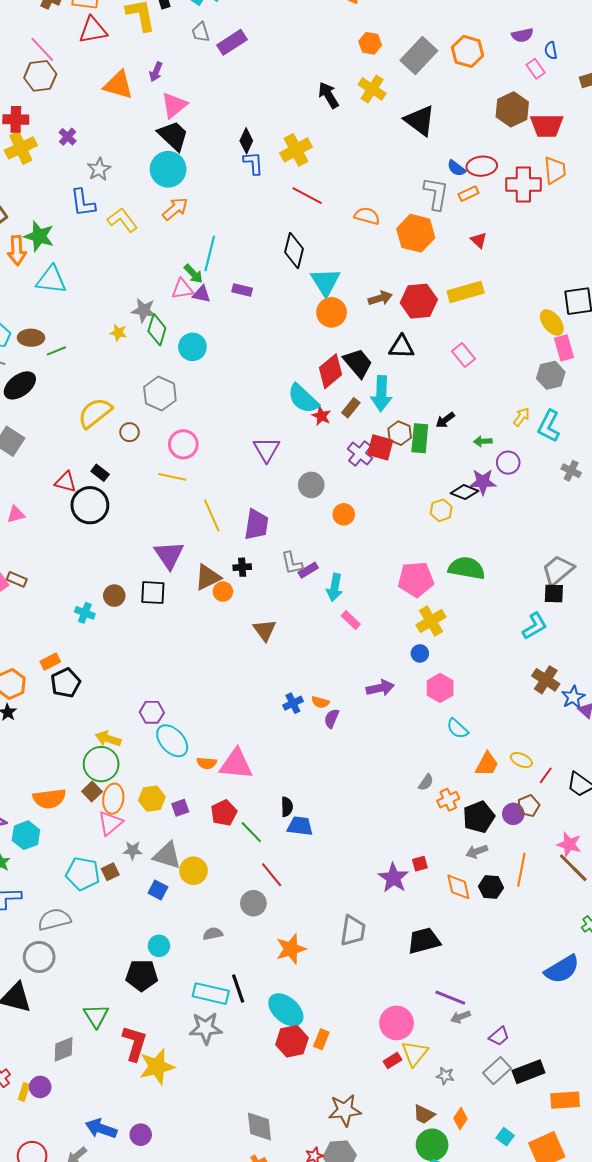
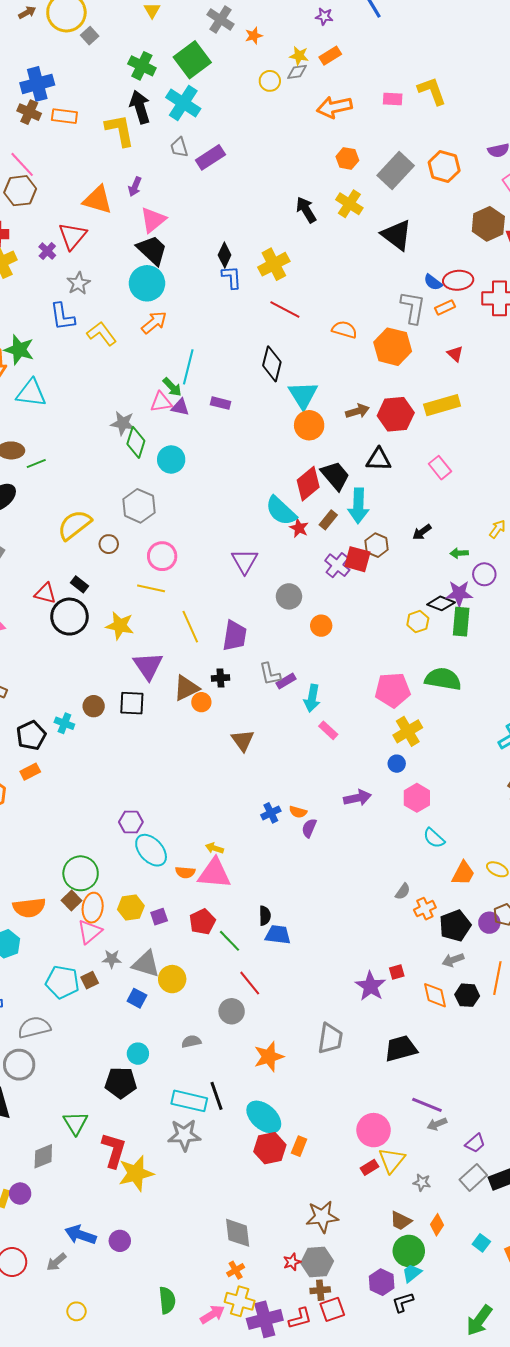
red triangle: (93, 30) -> (72, 236), moved, turned -40
yellow star: (118, 333) -> (120, 626), moved, size x1.6
green rectangle: (420, 438) -> (461, 622), moved
black pentagon: (66, 683) -> (31, 735), moved
yellow arrow: (108, 739) -> (214, 848), moved, size x0.7

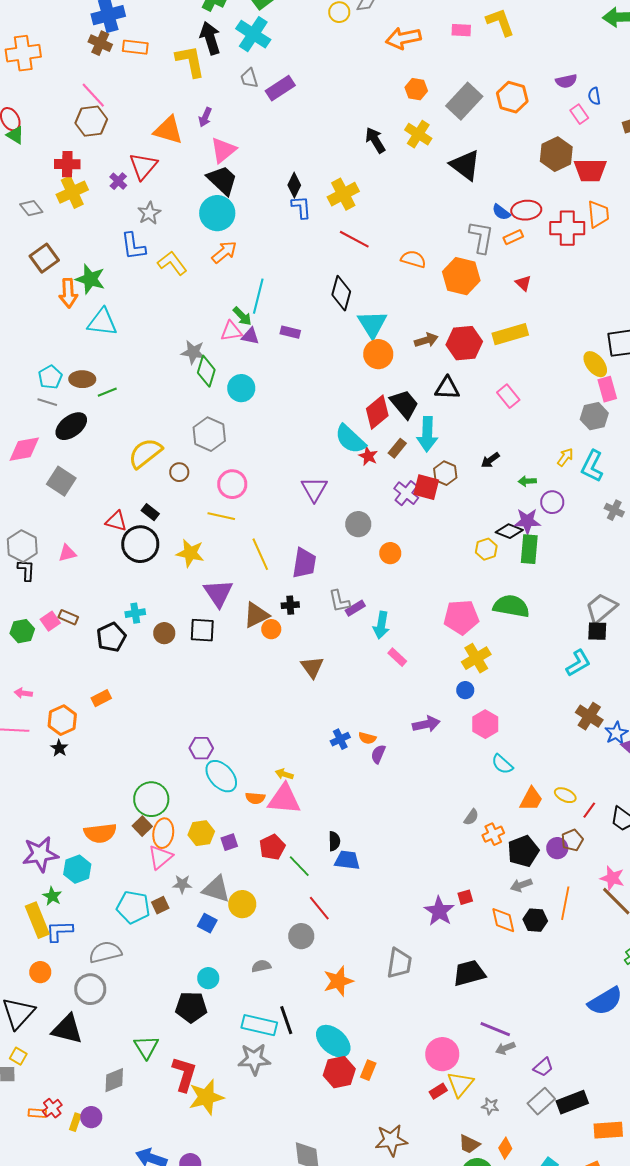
cyan cross: (64, 723) -> (135, 613), moved, turned -30
black pentagon: (31, 735) -> (111, 637), moved

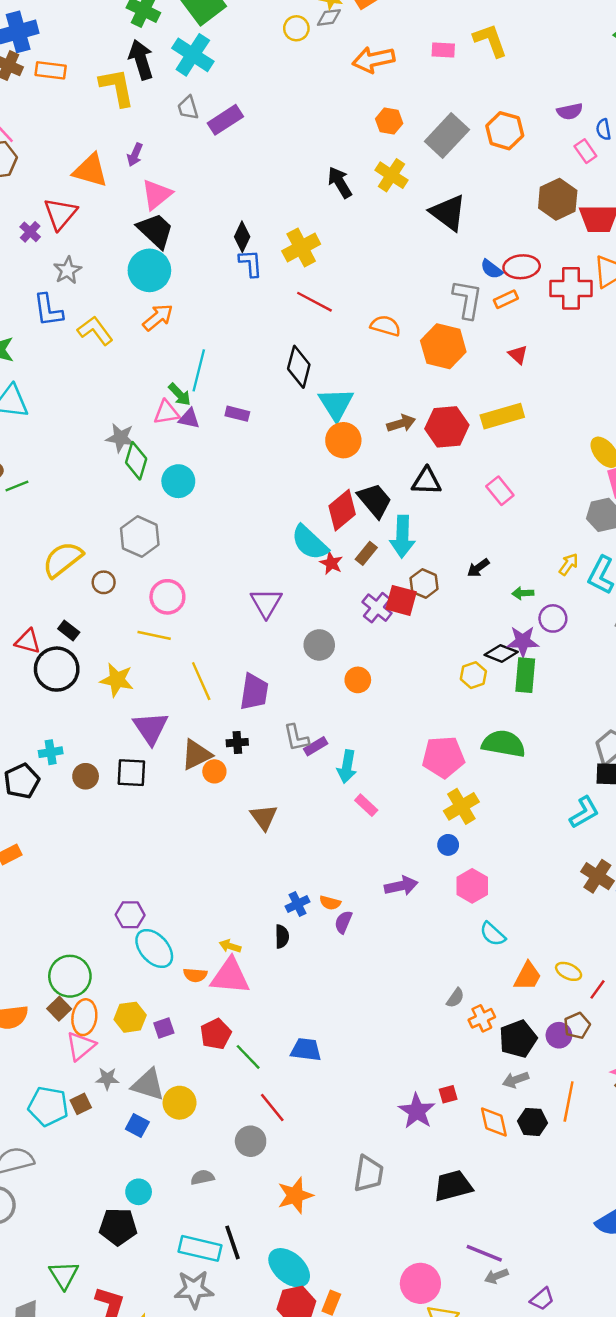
black semicircle: (334, 841) -> (282, 936), moved

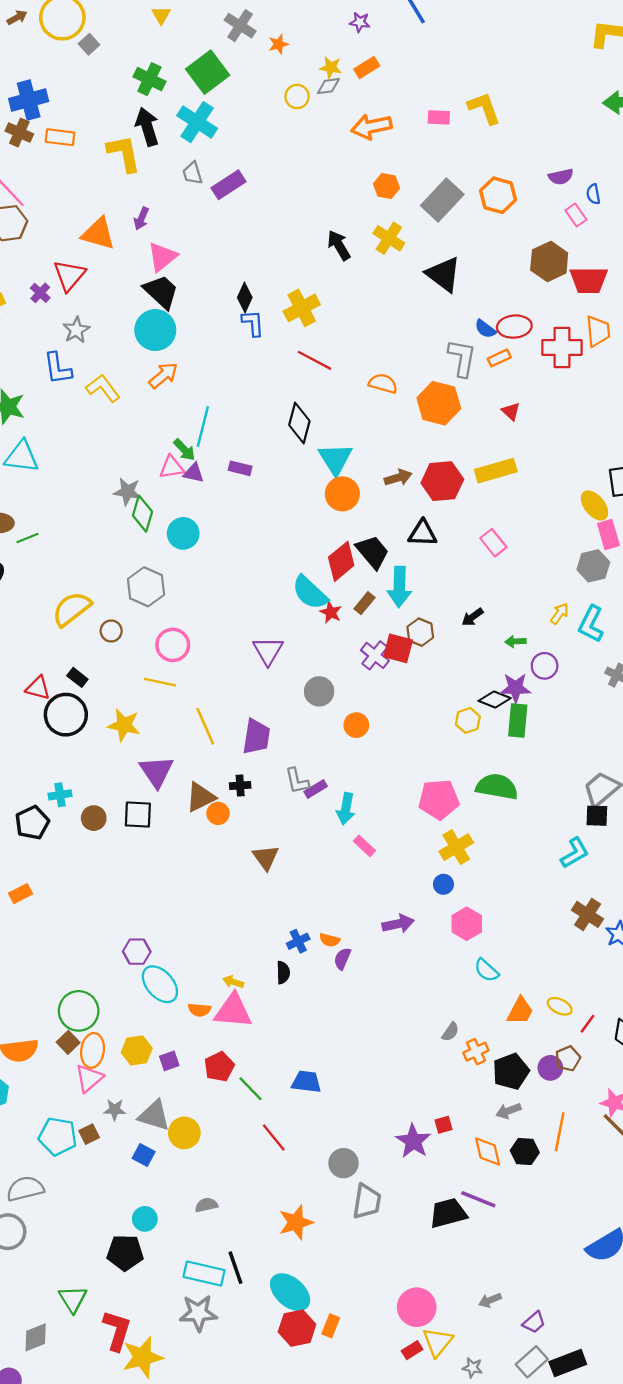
gray circle: (251, 1141) -> (344, 1163), moved
purple line: (484, 1253) -> (478, 1199), moved

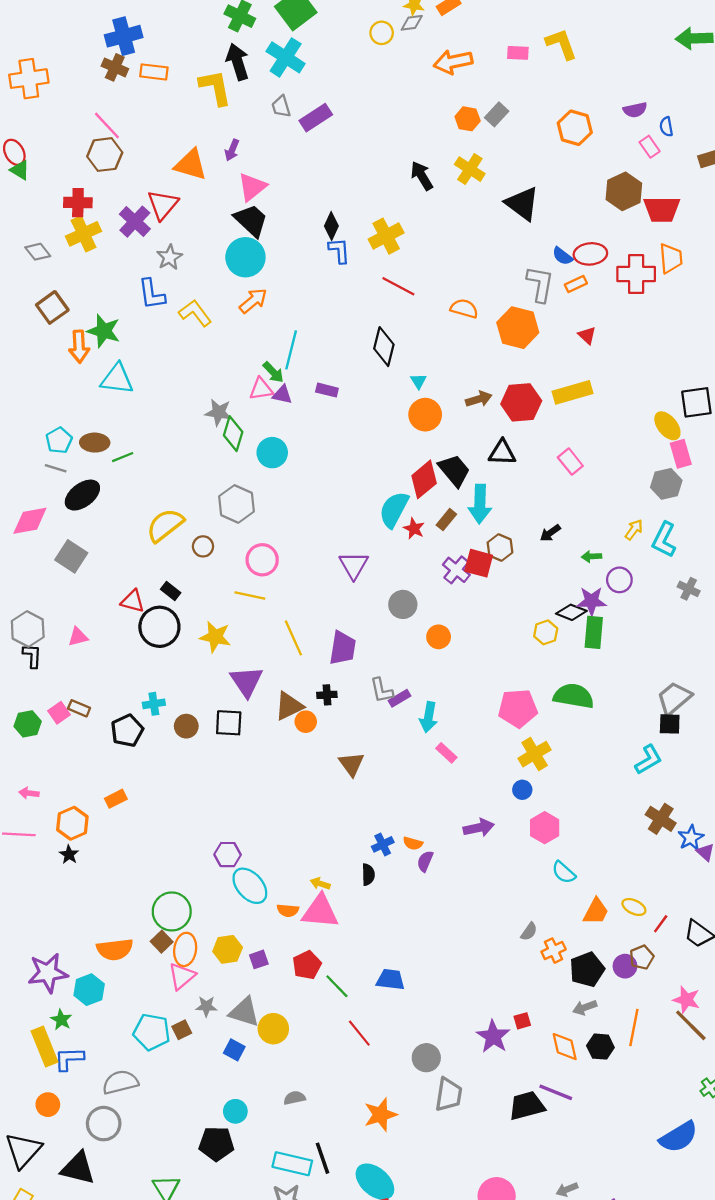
gray rectangle: (442, 200) -> (497, 114), moved, size x0.6
purple cross: (40, 293) -> (135, 222), size x1.6
cyan triangle: (335, 459) -> (418, 381), size x0.5
cyan semicircle: (310, 593) -> (394, 510), turned 75

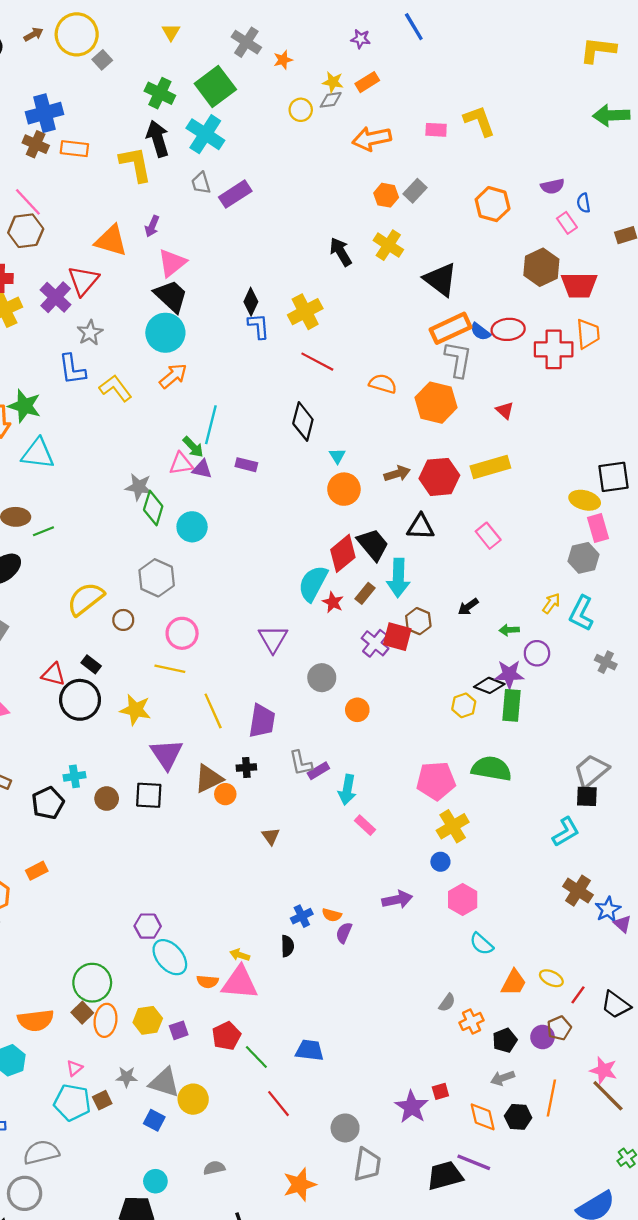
orange rectangle: (576, 284) -> (450, 328), moved, size x1.8
yellow ellipse: (667, 426) -> (585, 500), turned -36
brown triangle: (351, 764) -> (271, 836), size x0.7
black pentagon: (587, 970) -> (505, 1040), size x0.7
pink triangle: (182, 976) -> (74, 1068), moved, size x0.6

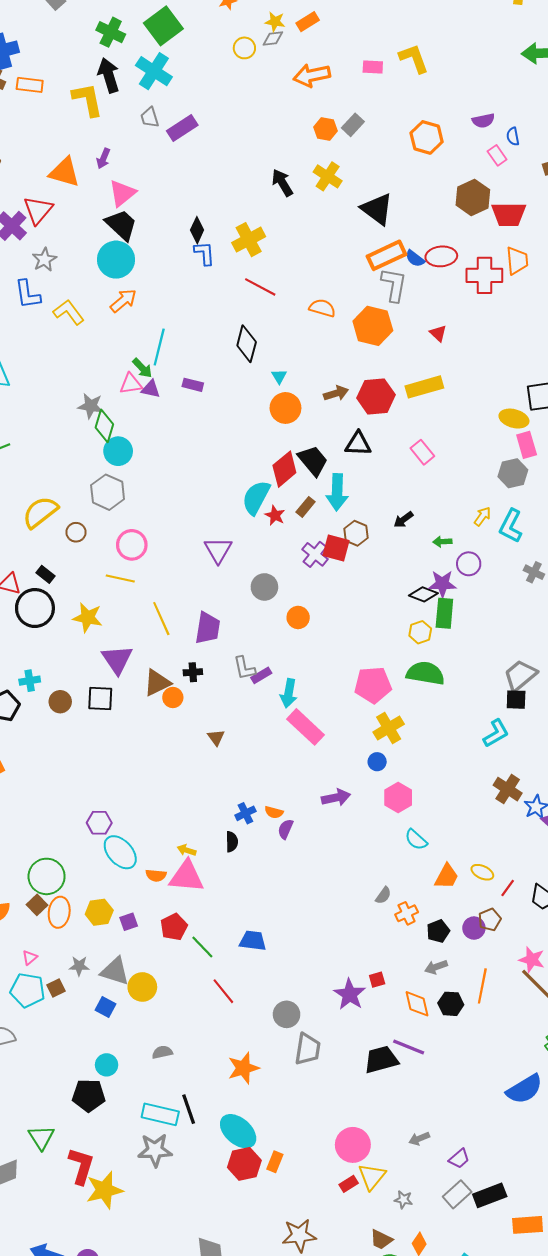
cyan circle: (192, 527) -> (118, 451), moved
yellow hexagon: (464, 705) -> (420, 632), moved
pink rectangle: (365, 825) -> (305, 727), size x1.8

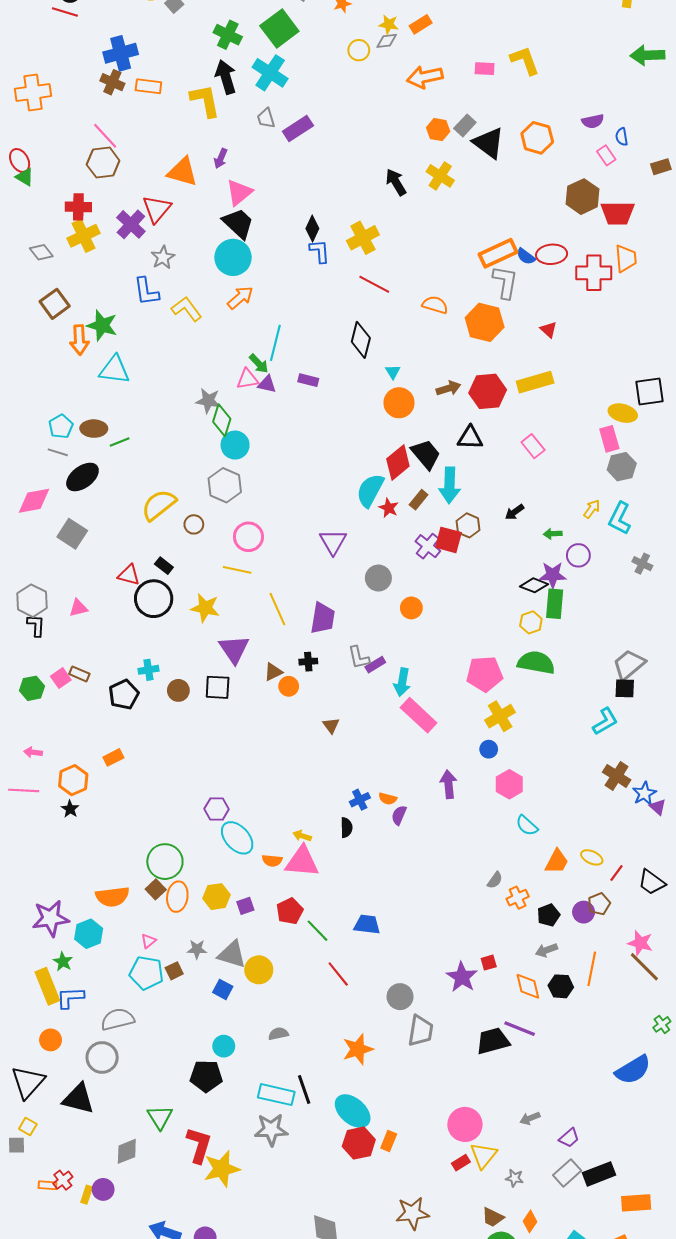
black triangle: (377, 209) -> (489, 143), moved
pink rectangle: (527, 445) -> (609, 439), moved
brown triangle: (157, 683) -> (273, 672), size x0.7
purple arrow: (336, 797) -> (448, 784), turned -84

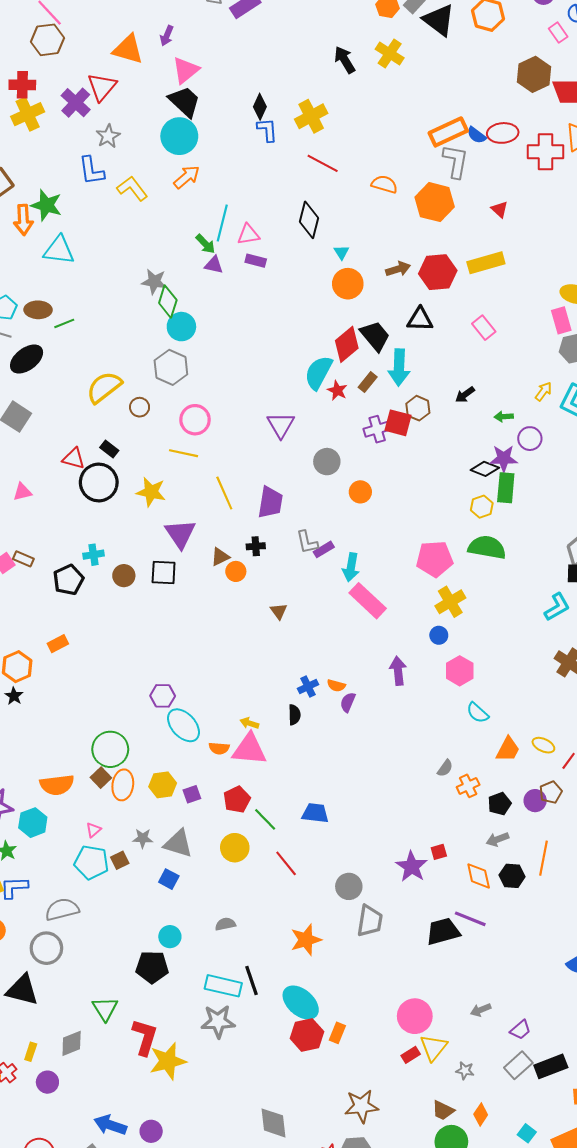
pink triangle: (247, 379) -> (248, 234), moved
purple cross: (428, 546) -> (377, 429), turned 35
yellow circle: (259, 970) -> (235, 848), moved
yellow rectangle: (87, 1195) -> (31, 1052), moved

